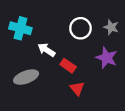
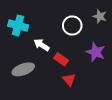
gray star: (111, 27) -> (100, 16), moved

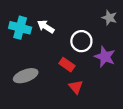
white circle: (72, 25) -> (81, 41), moved
white arrow: (42, 45) -> (46, 27), moved

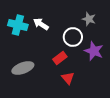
gray star: (109, 18) -> (89, 19), moved
red rectangle: (67, 65) -> (60, 58), turned -72

